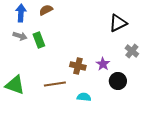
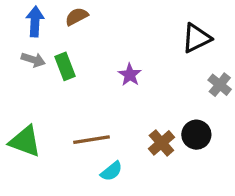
purple star: (103, 64) -> (130, 75), moved
brown cross: (78, 66) -> (161, 143), moved, turned 35
cyan semicircle: (84, 97) -> (112, 171), moved, turned 136

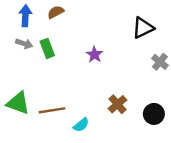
black circle: (196, 135) -> (154, 114), moved
brown line: (92, 140) -> (52, 110), moved

